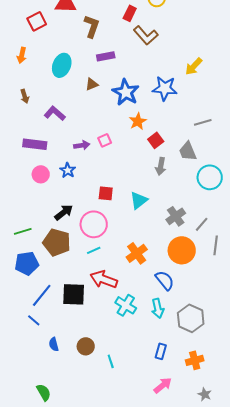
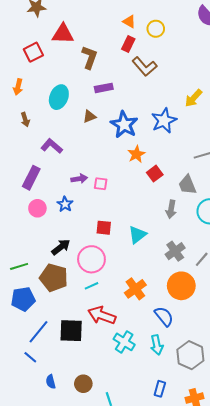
blue star: (165, 88) -> (164, 121), turned -30
brown arrow: (25, 96) -> (25, 120), moved
pink square: (105, 140) -> (101, 184), moved, turned 32
purple rectangle: (35, 144) -> (31, 178), turned -70
gray arrow: (161, 166) -> (171, 209), moved

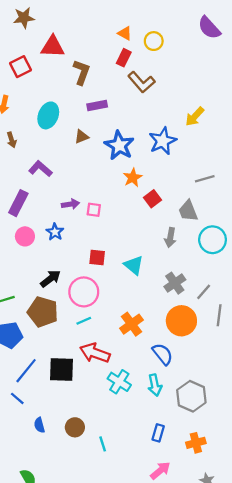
cyan triangle: (137, 235) -> (134, 265), turned -42

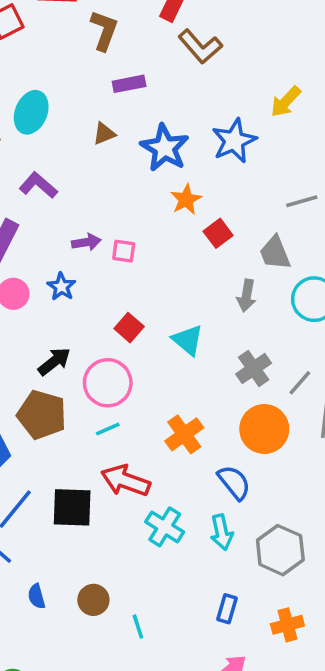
cyan ellipse: (48, 115) -> (31, 112), moved
red square: (97, 257) -> (129, 328), turned 35

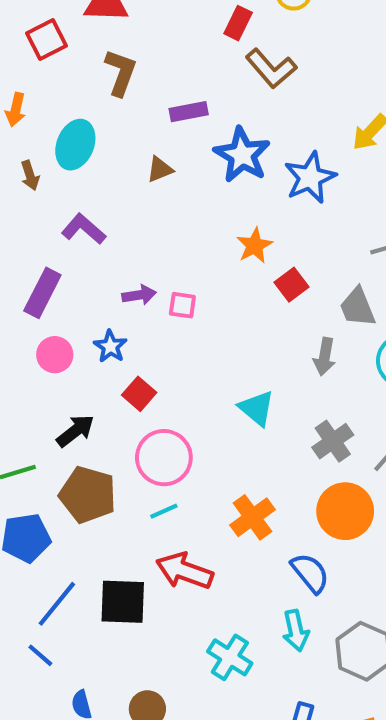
brown L-shape: (104, 30) -> (121, 73), moved
blue star: (165, 148) -> (242, 155), moved
red square: (129, 328) -> (139, 394), moved
black arrow: (54, 361) -> (75, 431), moved
cyan cross: (165, 527) -> (230, 657), moved

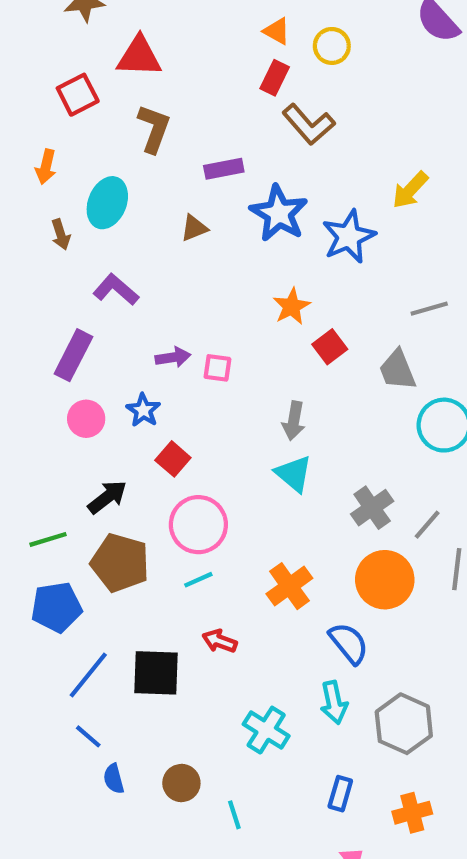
gray arrow: (325, 357) -> (294, 421), moved
red arrow: (184, 571) -> (220, 641), size x0.6
blue line: (40, 655) -> (88, 736), moved

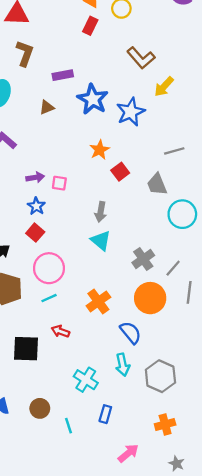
brown L-shape: (309, 124) -> (141, 58), moved
blue star: (143, 410) -> (36, 206), moved
blue rectangle: (340, 794) -> (105, 414), moved

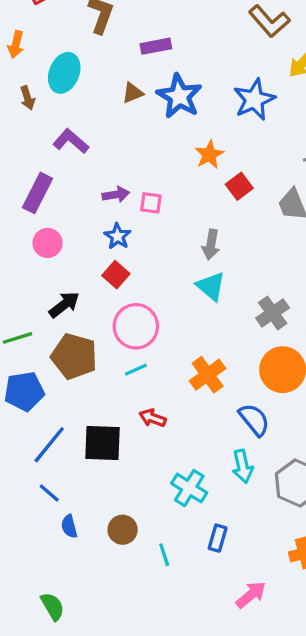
blue star: (93, 99) -> (179, 96), moved

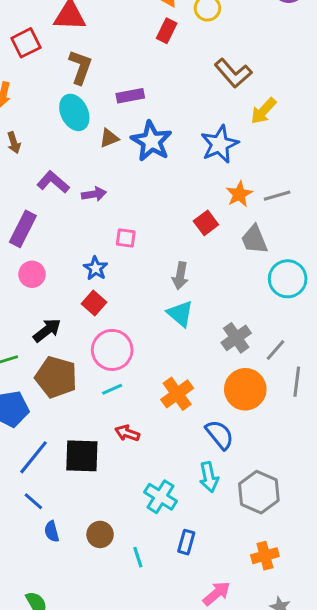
cyan ellipse: (64, 73) -> (74, 112), moved, turned -48
orange star: (209, 155) -> (239, 194), moved
purple arrow: (116, 195) -> (94, 194), moved

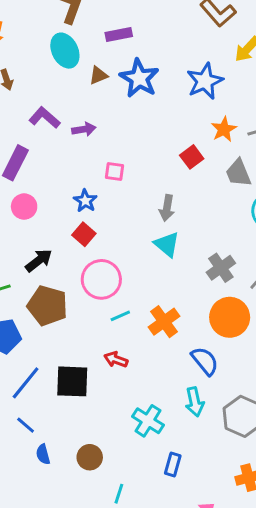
cyan line: (112, 389) -> (120, 316), moved
cyan line: (138, 557) -> (119, 494), moved, turned 36

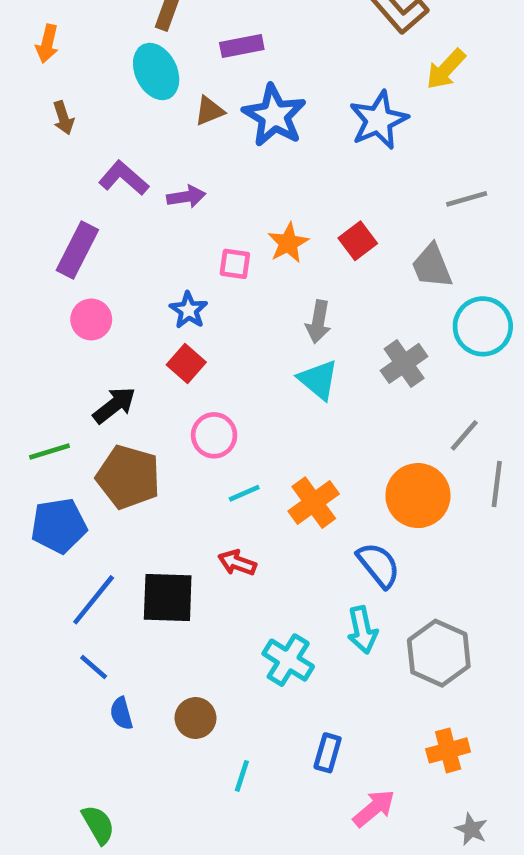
orange star: (224, 129) -> (288, 243), moved
gray cross: (221, 268) -> (404, 363), moved
pink circle: (101, 279) -> (214, 435), size x0.7
blue rectangle: (173, 465) -> (328, 753), moved

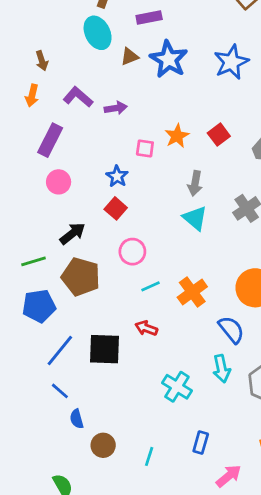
orange arrow: (47, 44) -> (32, 96), moved
brown circle: (195, 718) -> (103, 445), moved

